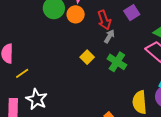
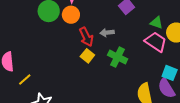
red arrow: (104, 20) -> (86, 37), moved
gray arrow: (109, 36) -> (107, 33), turned -120

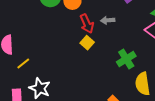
green cross: (118, 57) -> (126, 59), moved, turned 30

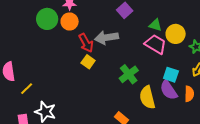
gray arrow: (108, 20) -> (107, 38), size x1.6

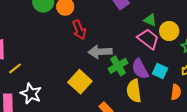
gray arrow: (107, 38) -> (100, 52), moved
yellow square: (88, 62) -> (80, 82), moved, size x1.6
purple semicircle: (169, 90) -> (140, 69), moved

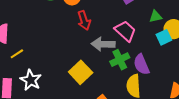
green triangle: (150, 20) -> (156, 17), turned -40
pink trapezoid: (148, 39) -> (125, 31), moved
cyan square: (160, 71) -> (164, 37), moved, turned 35

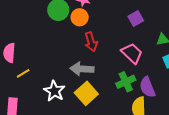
gray arrow: (103, 44) -> (82, 69), moved
white star: (31, 80) -> (54, 91), moved

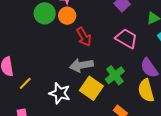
green cross: (126, 82) -> (115, 75), moved

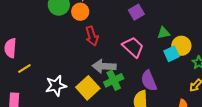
gray arrow: (81, 65) -> (104, 66), moved
white star: (60, 93) -> (56, 86), turned 30

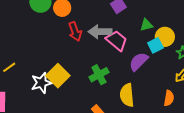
gray arrow: (104, 66) -> (100, 32), moved
purple semicircle: (149, 81) -> (139, 62), moved, turned 70
yellow square: (88, 88) -> (58, 76), moved

